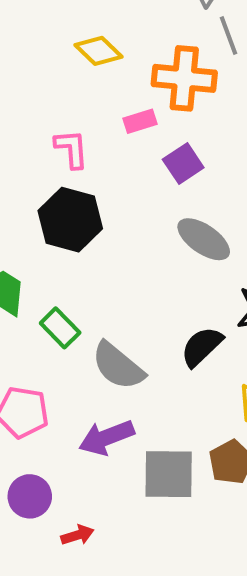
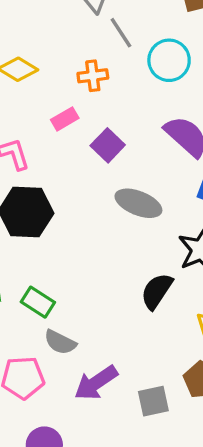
orange cross: (184, 78) -> (93, 76), size x0.6
gray semicircle: (118, 366) -> (60, 342), moved, size x0.7
gray square: (169, 474) -> (153, 401), size x0.7

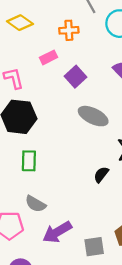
black semicircle: (157, 291) -> (101, 175), size x0.7
green rectangle: (38, 302) -> (29, 161), moved, turned 55

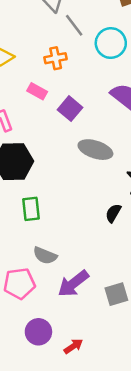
pink rectangle: (49, 57) -> (37, 91), turned 63

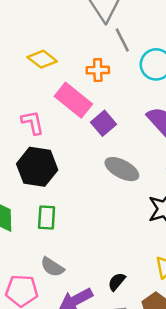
pink rectangle: (37, 91) -> (73, 100), size x1.8
black semicircle: (113, 213) -> (117, 282), moved

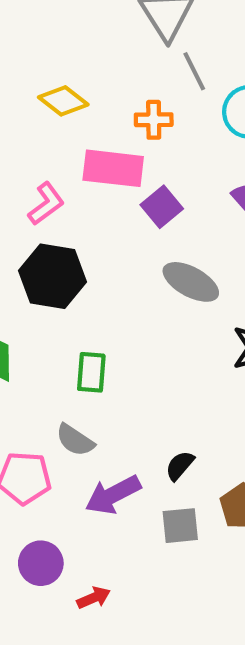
pink rectangle: (73, 100) -> (113, 168), turned -33
pink L-shape: (33, 122) -> (46, 204), turned 64
green rectangle: (47, 218) -> (91, 372), moved

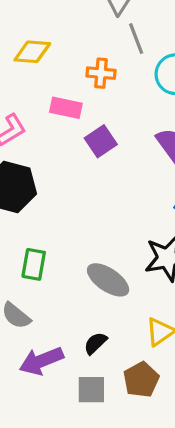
yellow diamond: (63, 101) -> (32, 52), turned -39
pink rectangle: (113, 168) -> (66, 108), size x0.7
gray ellipse: (191, 282) -> (108, 280), moved

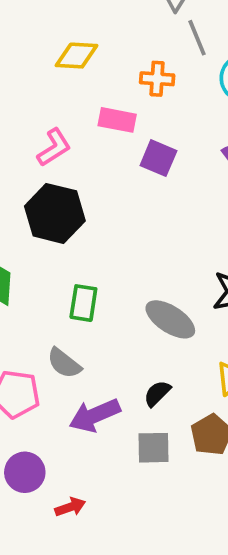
purple square: (101, 141) -> (158, 158), turned -32

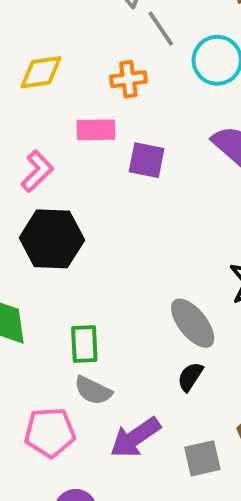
green rectangle: (83, 303) -> (84, 344), moved
gray ellipse: (170, 319) -> (193, 323), turned 30
black semicircle: (157, 393) -> (190, 377), moved

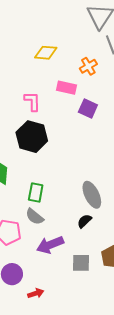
orange cross: (128, 79) -> (88, 66), turned -36
pink L-shape: (37, 171) -> (32, 101), turned -60

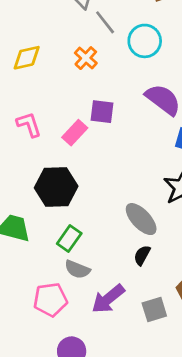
pink rectangle: (66, 88) -> (75, 133), moved, turned -42
black hexagon: (32, 137) -> (56, 187), moved
green rectangle: (36, 193) -> (69, 238), turned 42

